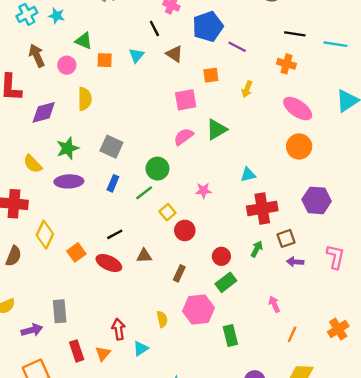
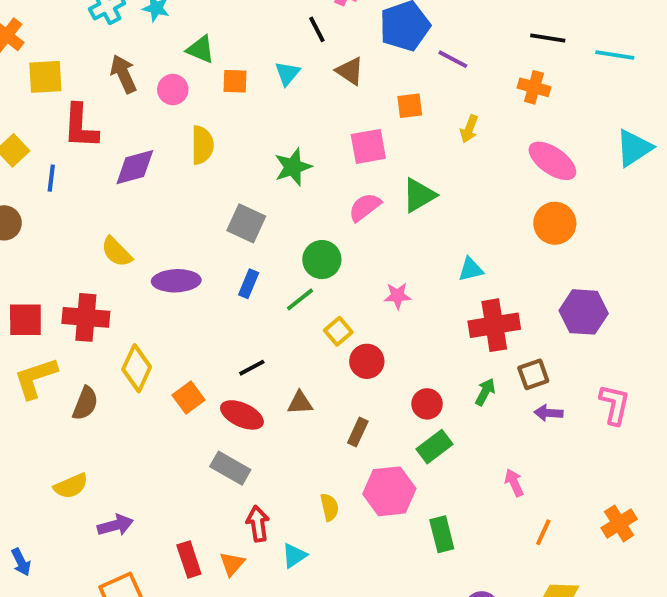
green star: (68, 148) -> (293, 167), moved
gray rectangle: (60, 311) -> (230, 468), moved, turned -55

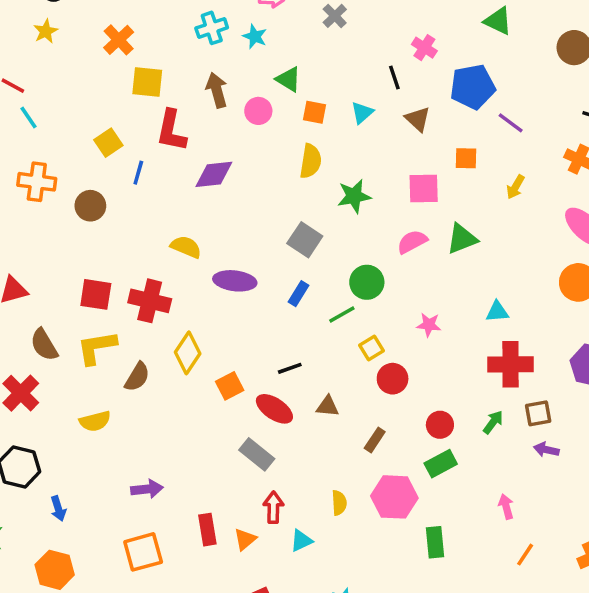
yellow semicircle: (202, 145) -> (311, 161), moved
yellow semicircle: (117, 252) -> (186, 247), turned 148
yellow semicircle: (71, 486) -> (95, 421), moved

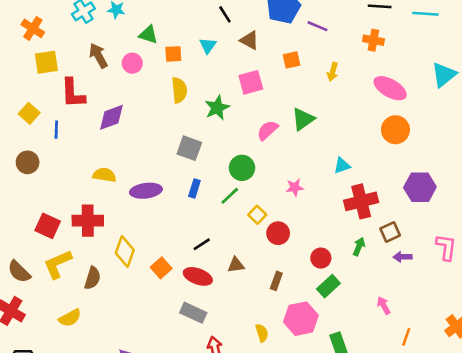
orange cross: (119, 40) -> (33, 28), moved
pink square: (424, 188) -> (251, 82), moved
red square: (96, 294) -> (48, 226), turned 30

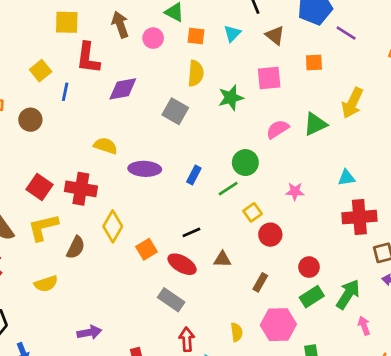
yellow arrow: (333, 72) -> (352, 103), moved, size x1.6
gray square: (189, 148) -> (175, 111), moved
green arrow: (359, 247) -> (348, 294), moved, size x1.6

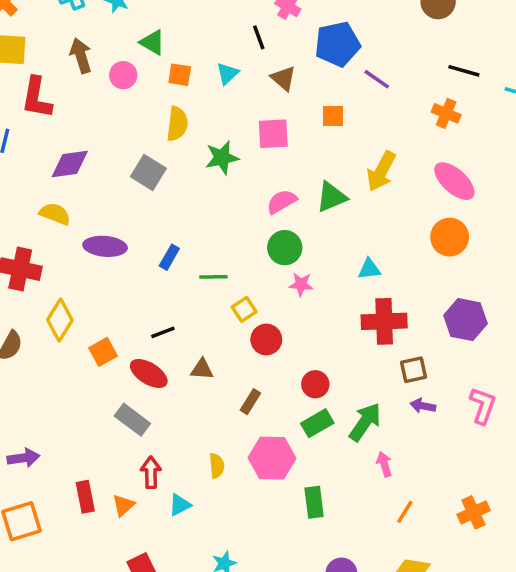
purple diamond: (123, 89) -> (70, 164), moved
green circle: (245, 163) -> (285, 248), moved
green line: (228, 189) -> (213, 277), turned 30

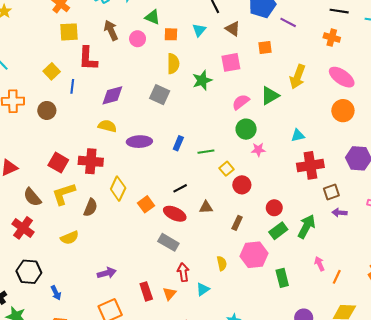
pink arrow: (384, 464) -> (319, 264), moved

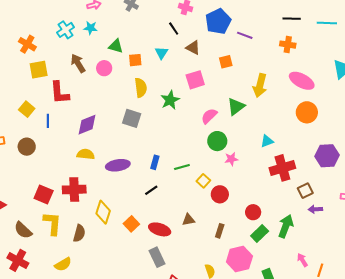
black line: (180, 188) -> (151, 190), moved
yellow L-shape: (64, 194) -> (52, 223), turned 120
gray rectangle: (168, 242) -> (157, 257), turned 42

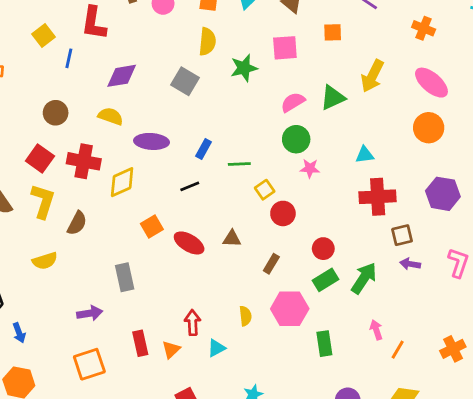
brown circle: (27, 147) -> (56, 113), moved
yellow diamond: (103, 212) -> (122, 182), moved, turned 35
gray rectangle: (157, 257) -> (125, 277), moved

